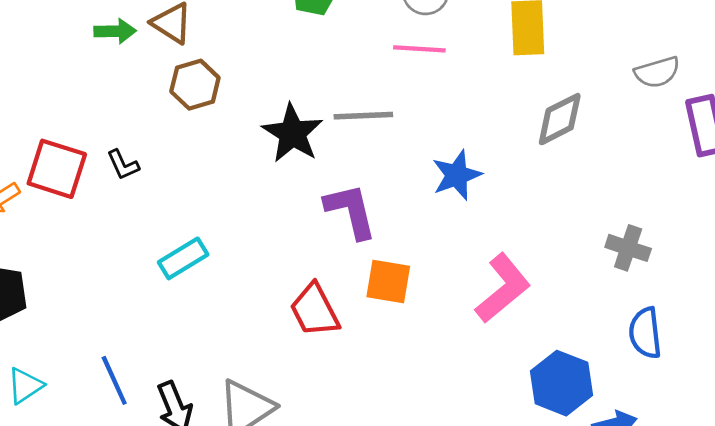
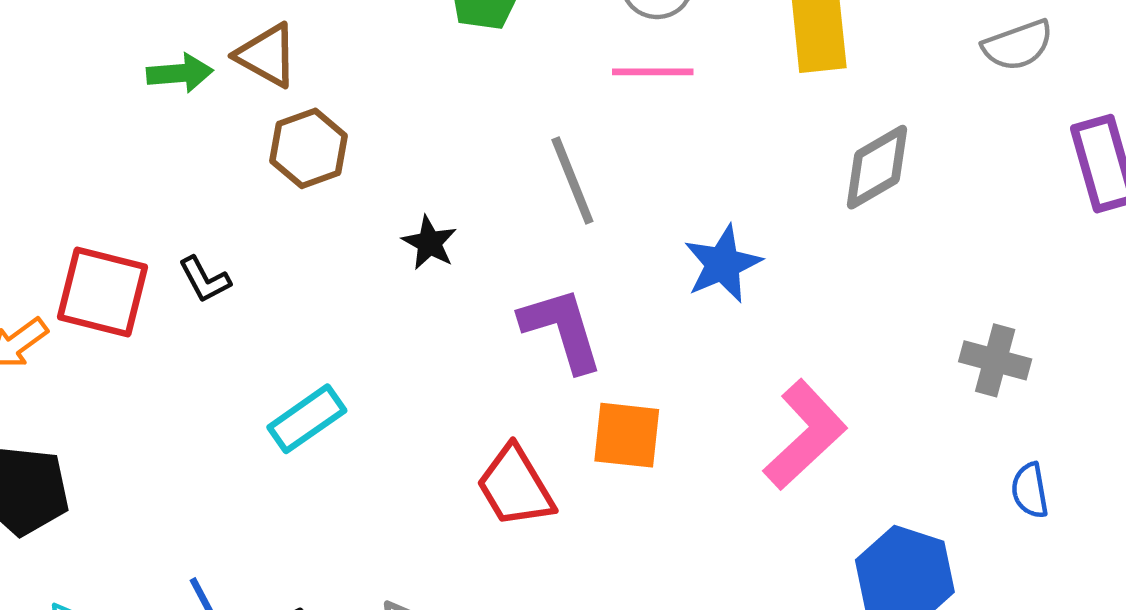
gray semicircle: (657, 72) -> (1018, 45), moved
gray line: (363, 116) -> (572, 181), turned 74
black star: (293, 133) -> (429, 243), moved, size x0.6
blue semicircle: (645, 333) -> (1030, 490), size x0.7

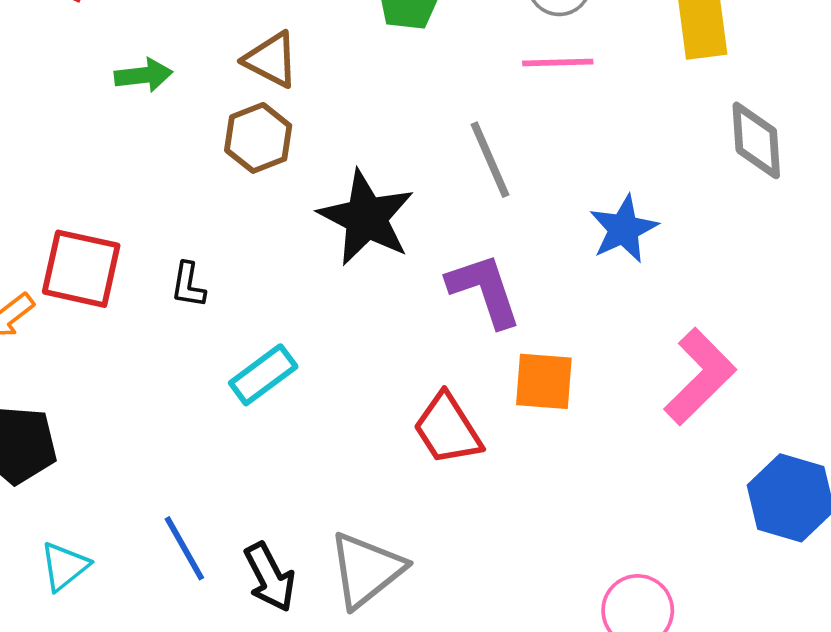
brown triangle: (267, 55) -> (271, 60), moved
gray diamond: (877, 167) -> (756, 140), turned -62
black star: (429, 243) -> (366, 218), size x2.0
black L-shape: (205, 280) -> (188, 285), moved, turned 39

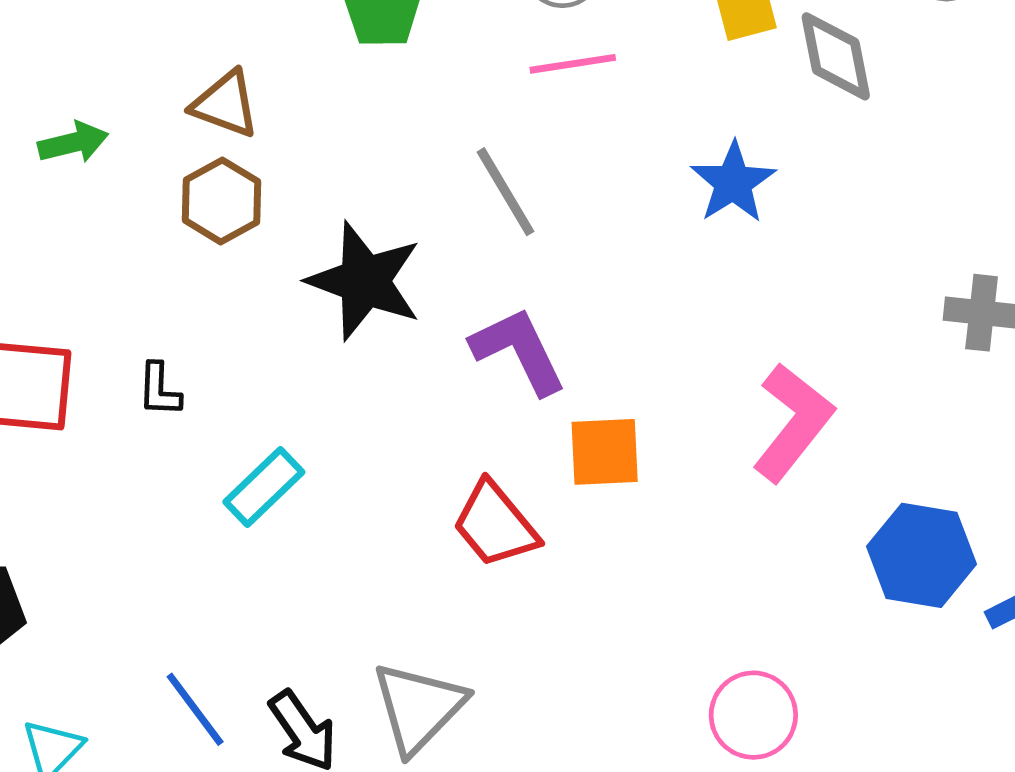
gray diamond: (756, 140) -> (836, 56), moved
blue star: (624, 229) -> (733, 182), moved

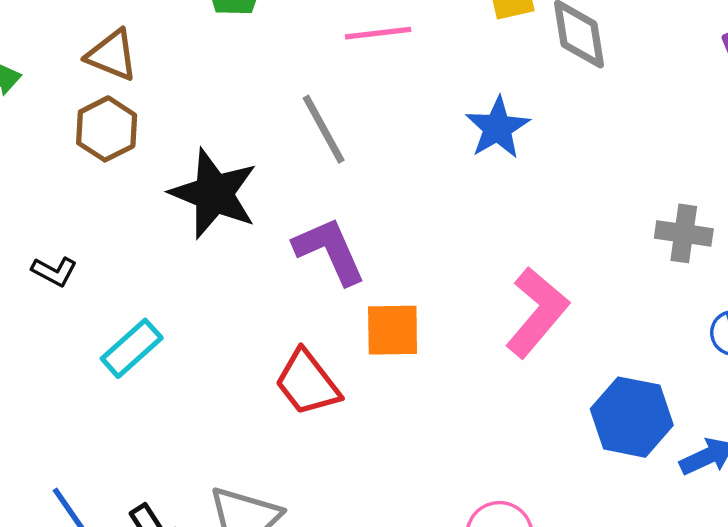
black L-shape: (159, 390) -> (54, 271), turned -66

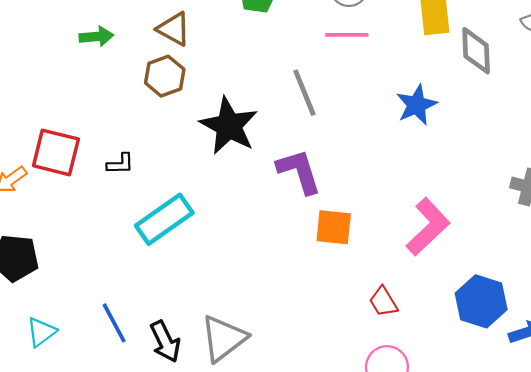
black L-shape: (54, 271) -> (120, 164), turned -36
cyan rectangle: (132, 348) -> (164, 219), size x1.4
red trapezoid: (307, 383) -> (383, 302), moved, size x0.7

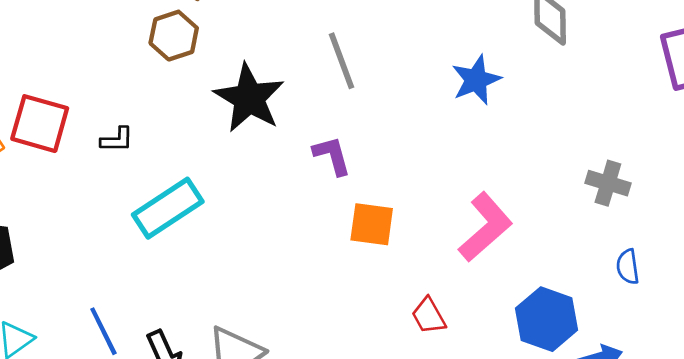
purple L-shape: (299, 171) -> (332, 156), size x0.7

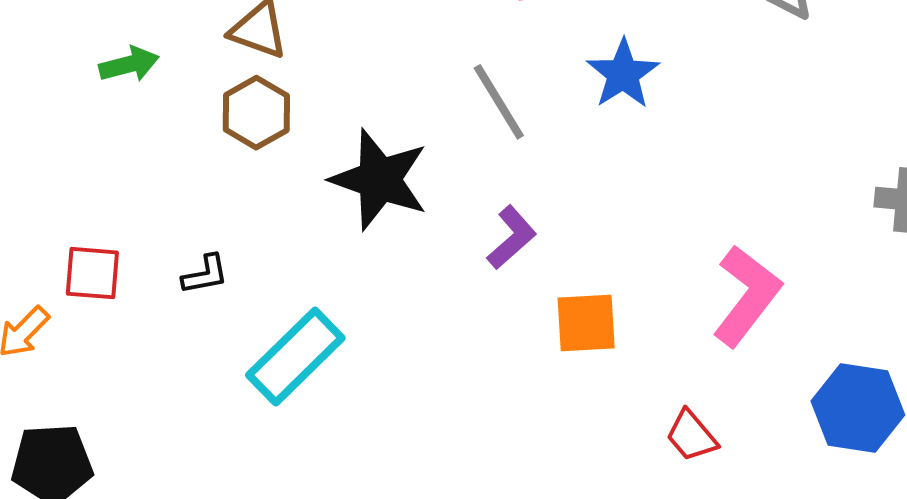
blue star: (476, 80) -> (623, 74), moved
red square: (40, 124) -> (92, 273), size x0.7
purple L-shape: (332, 156) -> (512, 237), turned 75

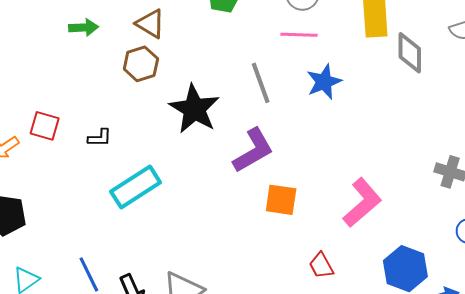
purple L-shape: (512, 237) -> (253, 150), size x1.5

